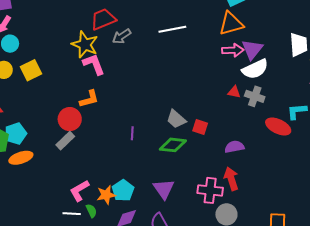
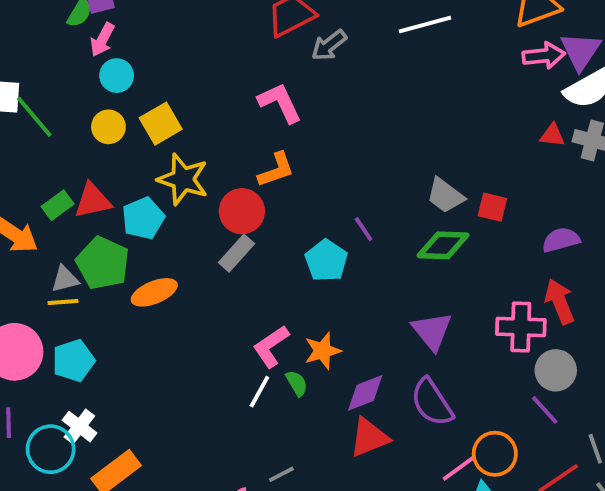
yellow star: (85, 45) -> (183, 179), moved
purple line: (132, 133) -> (364, 229), turned -32
cyan pentagon: (16, 134) -> (143, 218), moved
cyan pentagon: (123, 191) -> (326, 261), moved
white line: (72, 214) -> (259, 392), turned -60

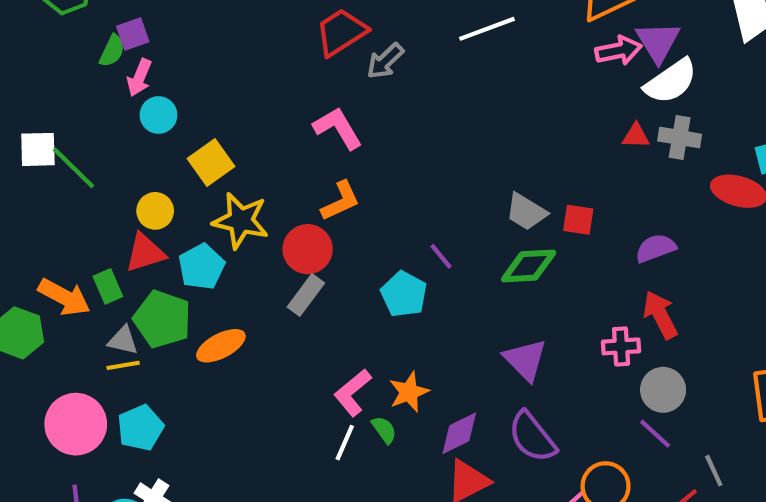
yellow circle: (108, 127) -> (155, 211), moved
green rectangle: (58, 205) -> (108, 286), moved, turned -72
gray triangle: (65, 279) -> (123, 340), turned 32
pink cross: (521, 327) -> (621, 346), size x0.7

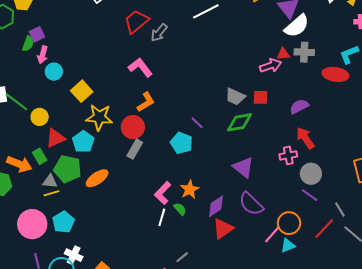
pink arrow: (618, 51) -> (271, 66), moved
yellow circle: (155, 211) -> (40, 117), moved

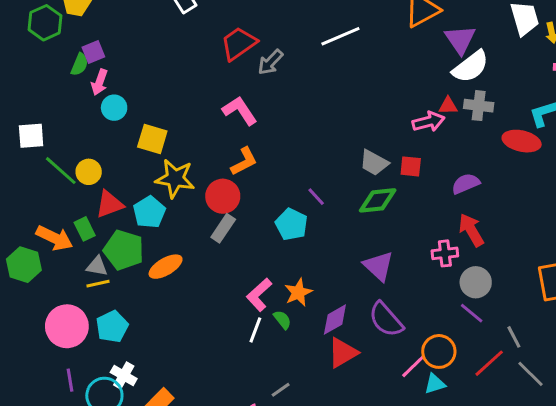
yellow square: (82, 91) -> (152, 139), turned -35
green line: (16, 102) -> (61, 171), moved

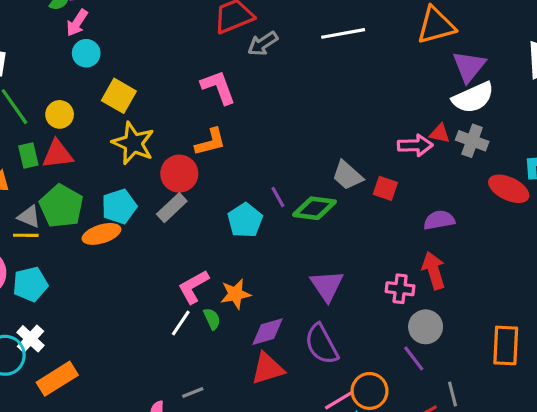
yellow circle: (89, 172) -> (60, 114), moved
green diamond: (378, 200) -> (314, 208), moved
cyan pentagon: (149, 212) -> (119, 206), moved
green rectangle: (85, 229) -> (28, 156), moved

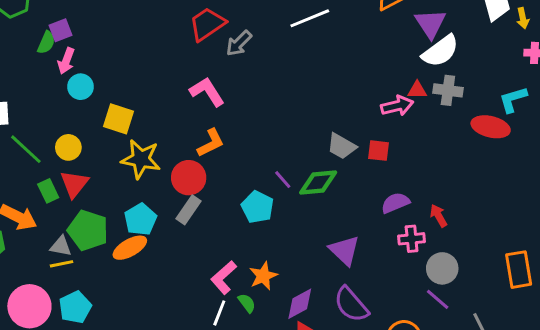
red triangle: (58, 154) -> (74, 184), turned -32
purple semicircle: (439, 220) -> (395, 203), moved
red arrow: (434, 270) -> (439, 216), size x0.7

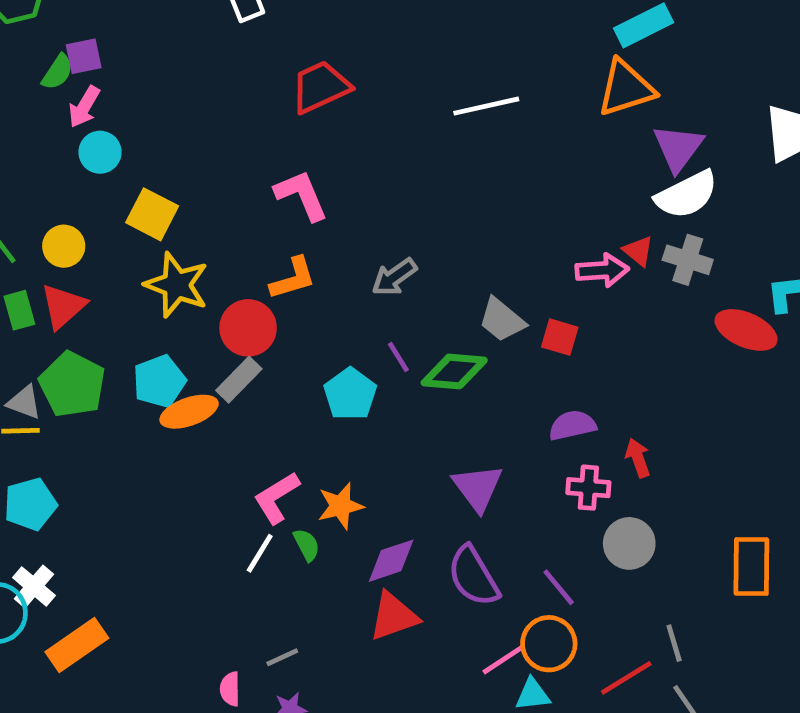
gray arrow: (239, 43) -> (394, 277), moved
red triangle: (417, 90) -> (638, 251), turned 30
orange ellipse: (130, 248) -> (189, 412), moved
purple line: (438, 299) -> (559, 587), moved

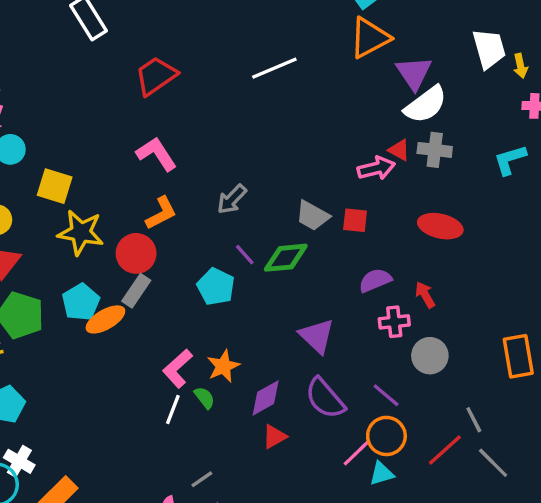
red ellipse: (746, 330) -> (440, 226), moved
red triangle: (394, 616) -> (274, 437), size x0.7

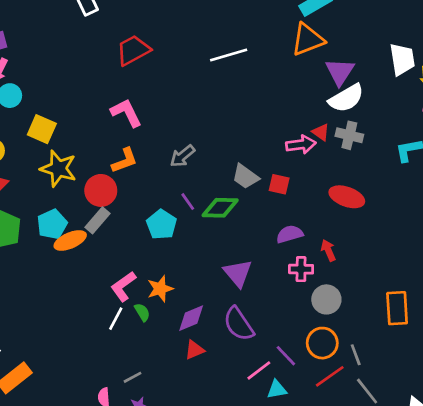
purple line: (386, 395) -> (286, 356), moved
orange circle: (386, 436) -> (322, 343), moved

